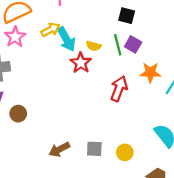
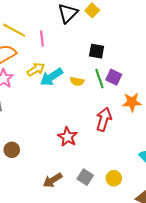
black square: (127, 16) -> (97, 51), moved
cyan arrow: (66, 39) -> (51, 77), turned 90
red star: (81, 63) -> (68, 137), moved
gray square: (94, 149) -> (85, 177), turned 35

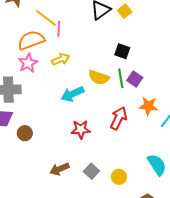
pink line: (42, 39) -> (59, 29), moved
cyan arrow: (51, 77) -> (72, 94), moved
yellow semicircle: (77, 81) -> (99, 77), size x1.5
red star: (68, 137) -> (81, 129), turned 30

